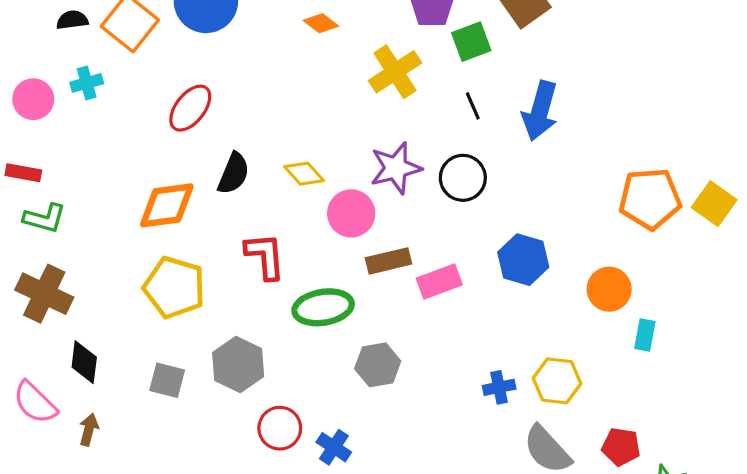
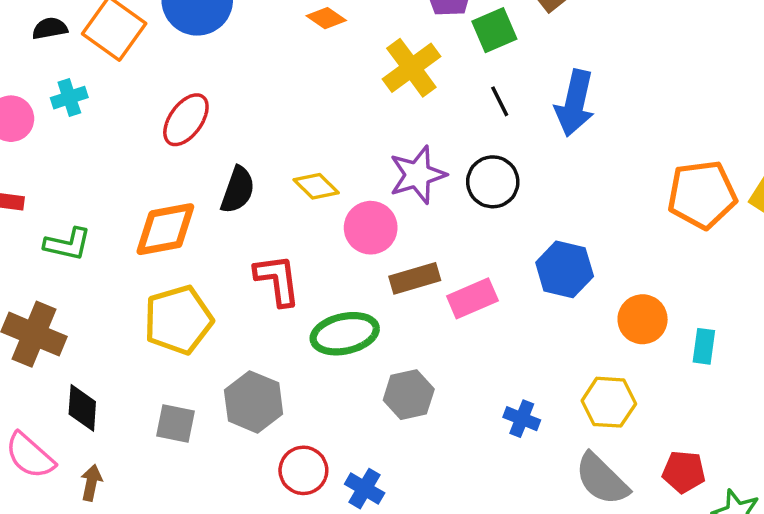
green L-shape: (45, 218) -> (68, 244), moved
yellow pentagon: (174, 287) -> (178, 320), turned -30
orange circle: (609, 289) -> (643, 319), moved
blue cross: (499, 387) -> (522, 419), moved, turned 36

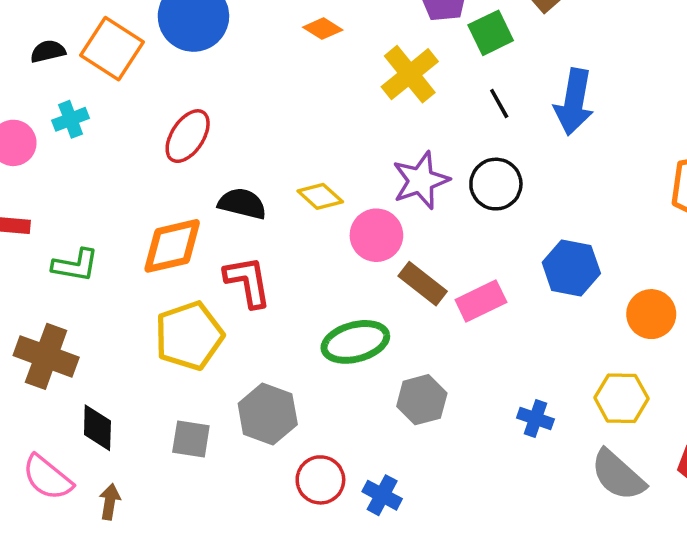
black semicircle: (238, 190) -> (242, 204), turned -93
brown rectangle: (415, 278) -> (423, 284), turned 57
red L-shape: (277, 280) -> (248, 282), moved

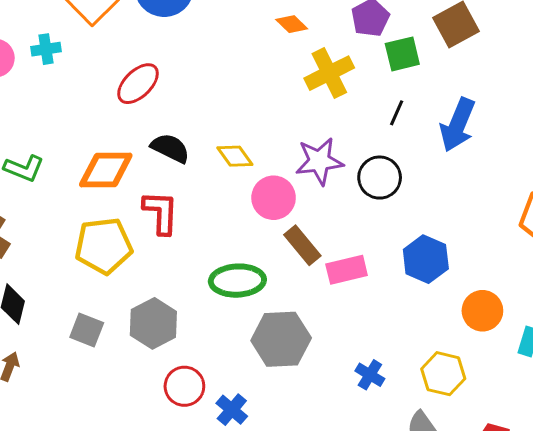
orange diamond: (323, 29) -> (292, 24), moved
black line: (499, 104) -> (397, 113), turned 40
gray hexagon: (422, 400) -> (281, 339), size x1.4

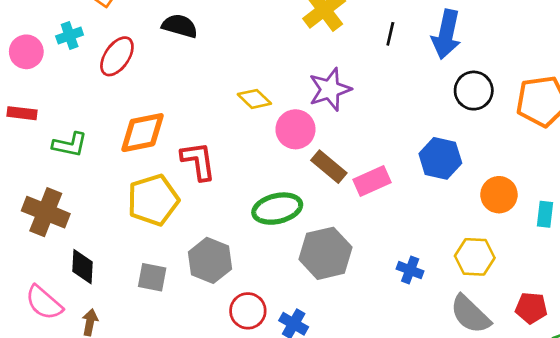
red ellipse: (138, 84) -> (117, 56), moved
black semicircle: (170, 148) -> (180, 26), moved
black circle: (380, 178) -> (474, 91), moved

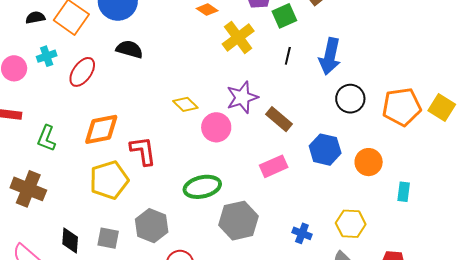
green L-shape: (70, 145) -> (47, 138), turned 100
brown rectangle: (329, 167) -> (279, 119), moved
orange circle: (499, 195) -> (369, 162), moved
black diamond: (82, 267) -> (70, 240), moved

